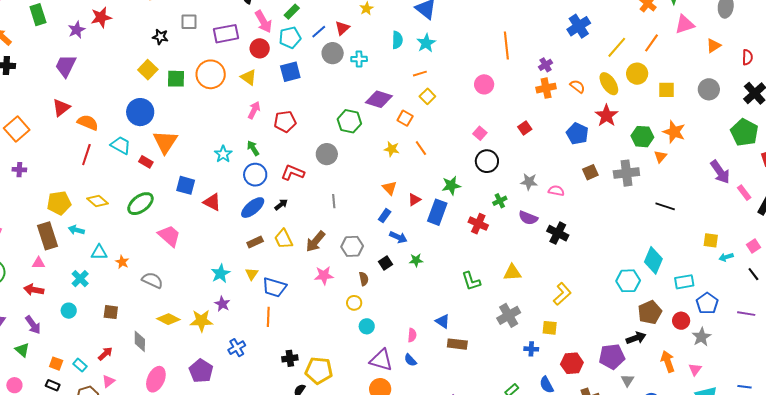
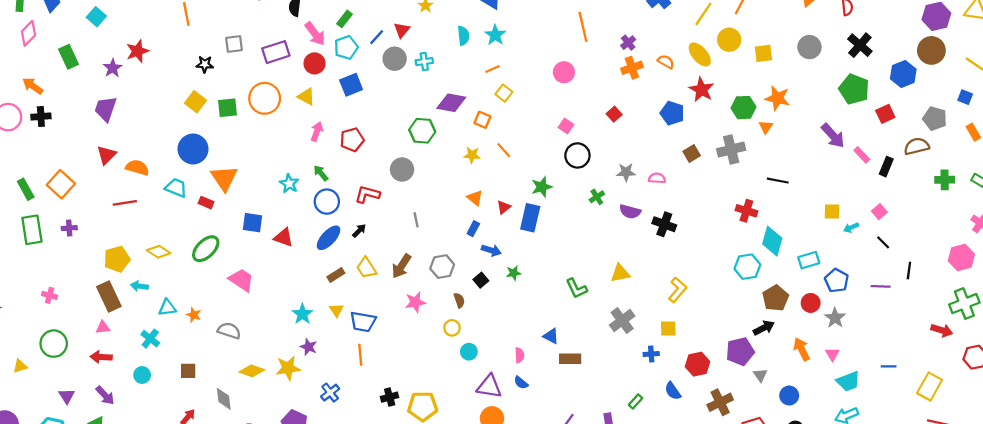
red line: (86, 155) -> (125, 203), moved, turned 70
red cross: (478, 224) -> (746, 211), moved

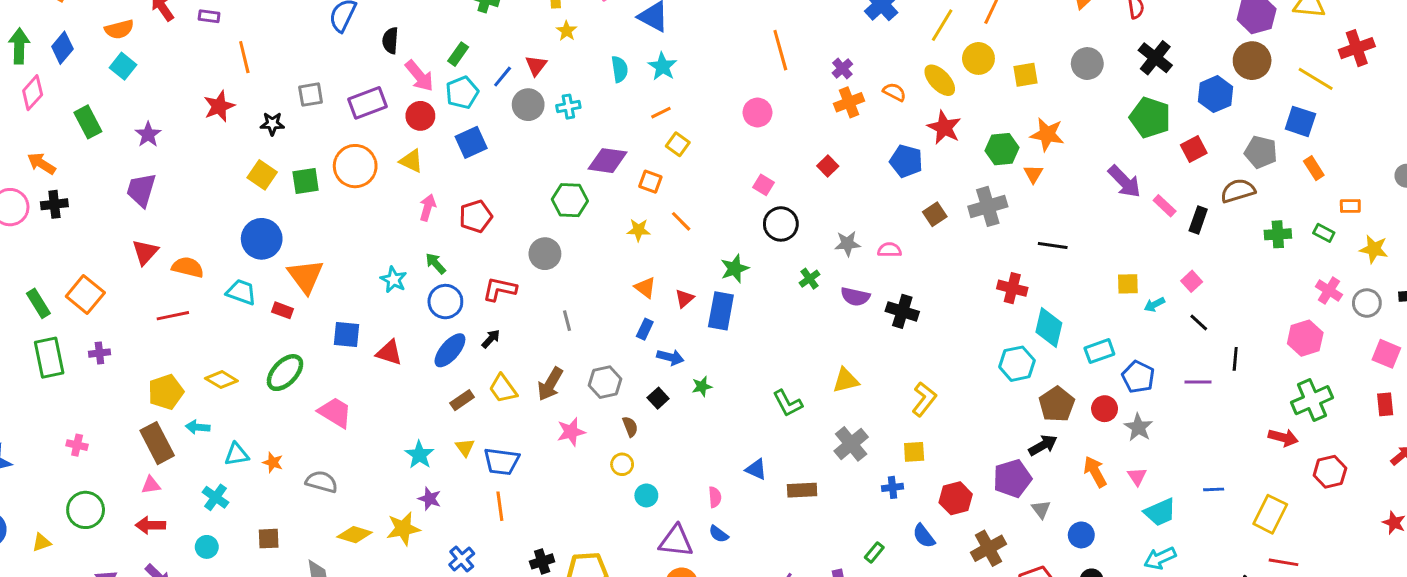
red star: (138, 51) -> (219, 106), moved
blue square: (965, 97) -> (1300, 121), size x1.5
brown rectangle: (570, 359) -> (802, 490), moved

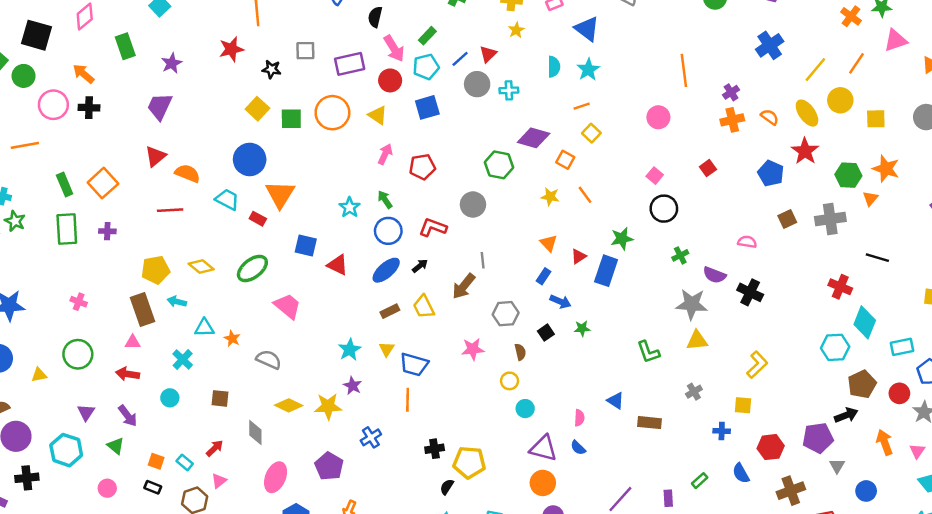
gray star: (847, 244) -> (692, 304), moved, size x1.5
brown arrow: (550, 384) -> (464, 286), moved
gray cross: (851, 444) -> (694, 392), size x0.6

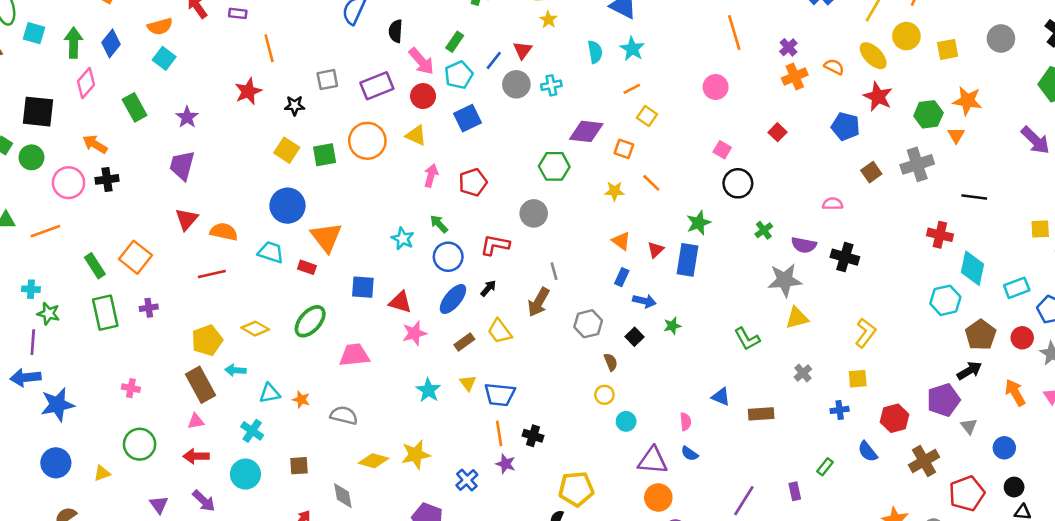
pink trapezoid: (288, 306) -> (354, 355), turned -36
pink star: (473, 349) -> (415, 333), moved
purple star: (353, 386) -> (506, 464), moved
cyan circle: (170, 398) -> (245, 474), size x1.5
black cross: (435, 449) -> (533, 436), moved, turned 36

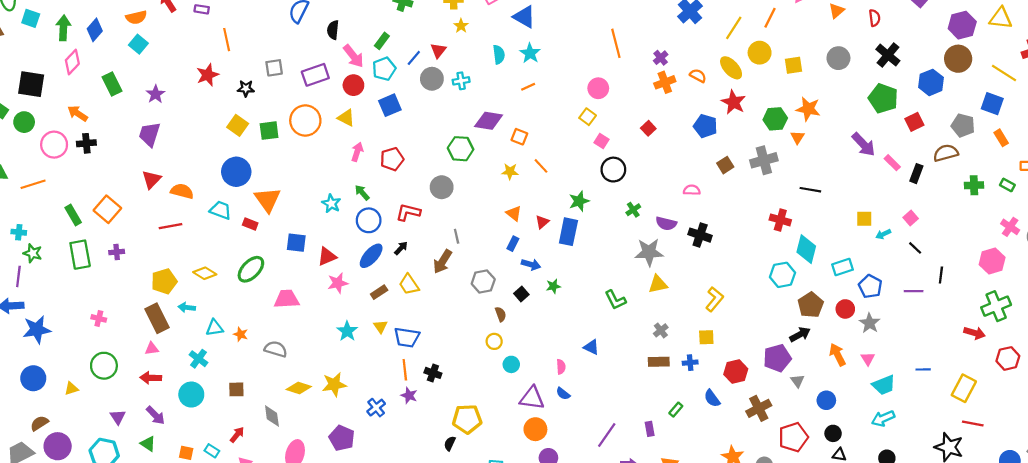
yellow square: (647, 116) -> (588, 117), moved
red triangle: (400, 302) -> (327, 256), turned -42
brown rectangle: (761, 414) -> (659, 362), moved

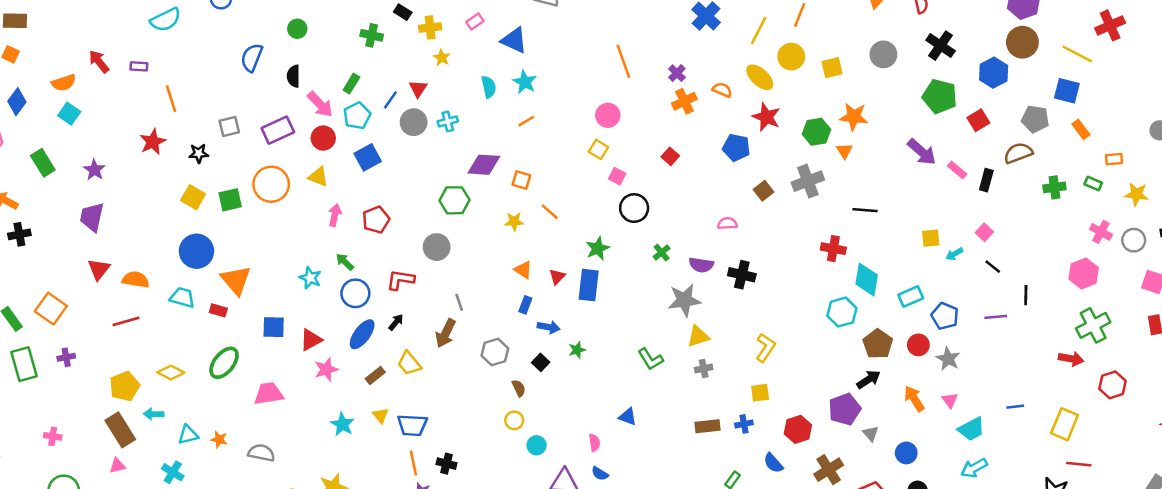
gray cross: (661, 330) -> (704, 369), moved, turned 32

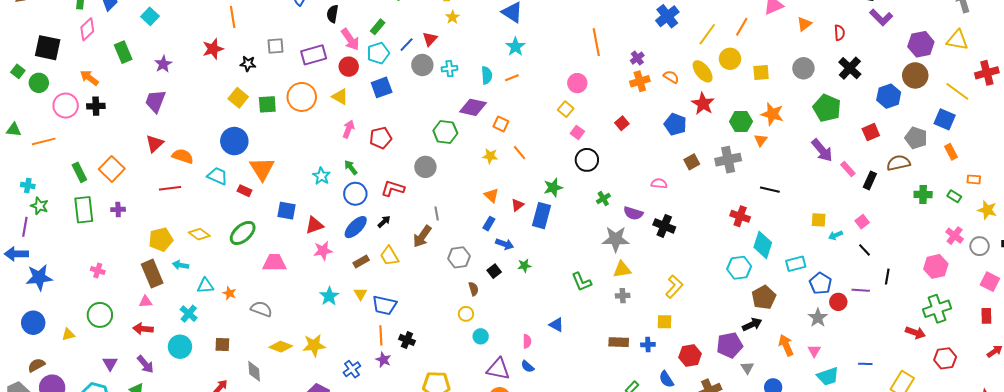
cyan semicircle: (489, 87) -> (487, 75), moved
green pentagon: (940, 96) -> (827, 108), moved
red circle: (918, 345) -> (838, 302), moved

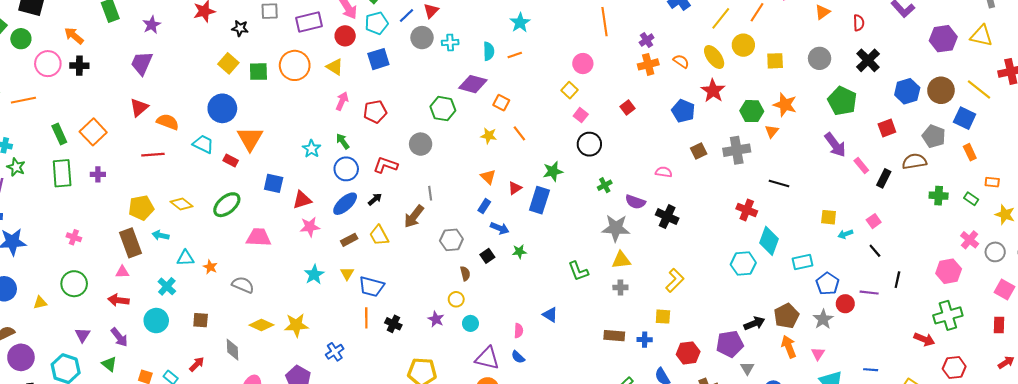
brown circle: (915, 75) -> (941, 90), moved
brown pentagon: (764, 297) -> (786, 316), moved
purple star: (383, 360) -> (436, 319), moved

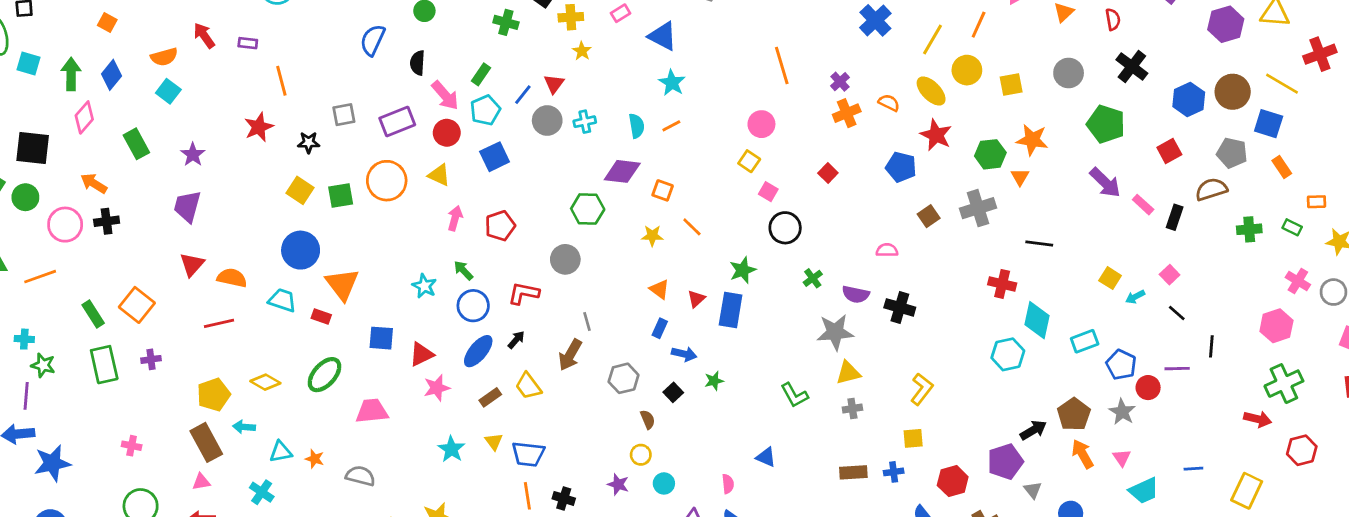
yellow square: (829, 217) -> (1110, 278), turned 35

